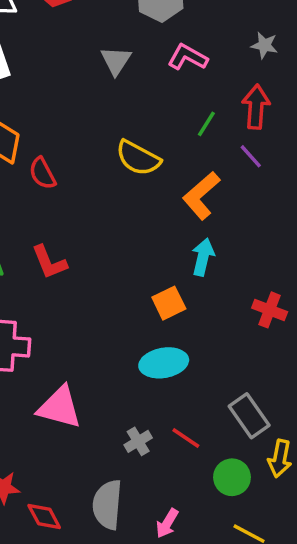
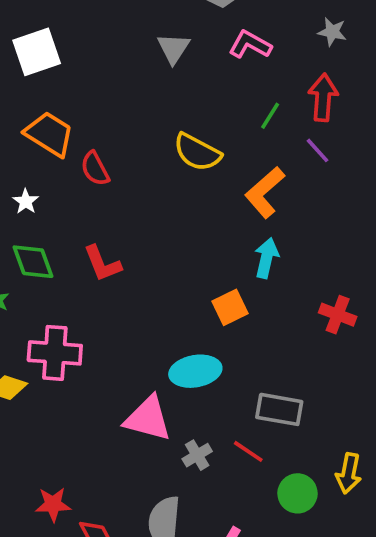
cyan ellipse: (164, 363) -> (195, 371), moved
pink triangle: (60, 407) -> (148, 419), moved
gray rectangle: (249, 416) -> (279, 409), moved, turned -45

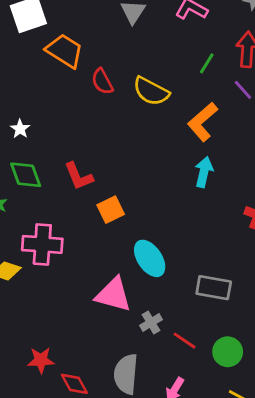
orange trapezoid: (49, 134) -> (65, 51), moved
red semicircle: (95, 169) -> (102, 81), moved
orange square: (230, 307) -> (111, 210), moved
cyan ellipse: (195, 371) -> (150, 258), turned 66
red line: (248, 451) -> (184, 341), moved

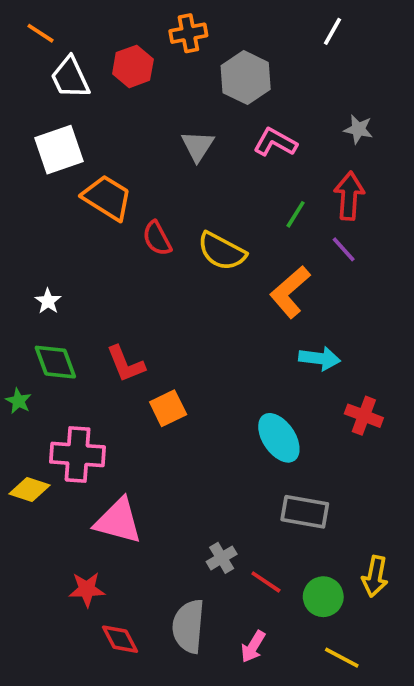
cyan arrow: (204, 172) -> (320, 358), moved, turned 84
cyan ellipse: (150, 258) -> (279, 438), moved
pink triangle: (113, 295) -> (118, 521), moved
red star: (41, 360) -> (87, 589), moved

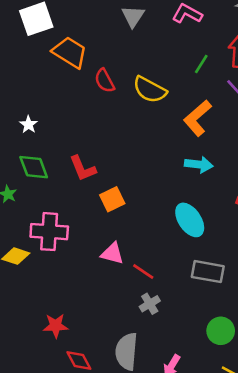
cyan arrow: (320, 358) -> (199, 165), moved
pink triangle: (118, 521) -> (112, 253), moved, size x0.7
red line: (266, 582) -> (143, 272), moved

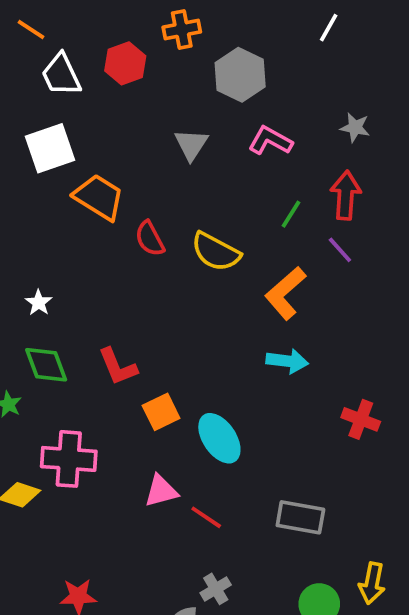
cyan ellipse: (190, 220) -> (219, 438), moved
pink triangle: (112, 253) -> (161, 491), turned -30
gray cross: (150, 304) -> (216, 589), moved

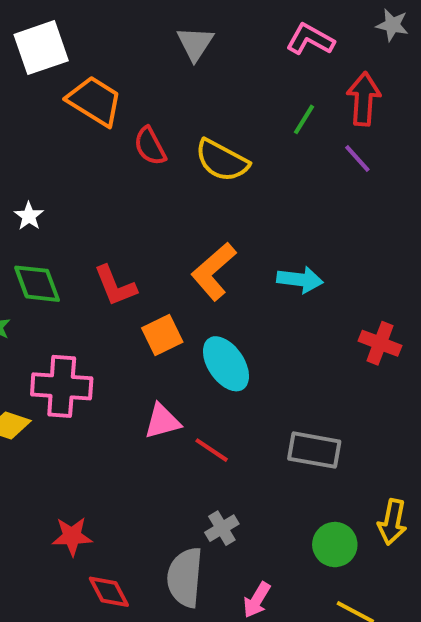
gray star: (355, 127) -> (392, 25), moved
pink L-shape: (270, 141) -> (310, 39), moved
orange L-shape: (285, 293) -> (214, 271), moved

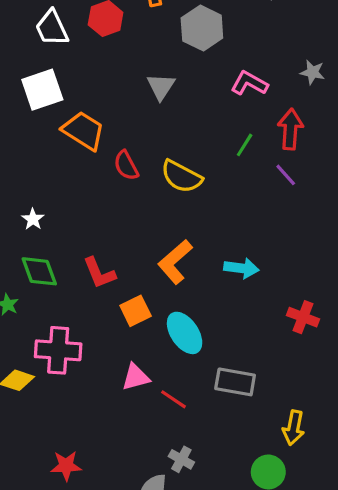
gray rectangle: (314, 450) -> (235, 382), moved
yellow arrow: (392, 522) -> (294, 428), moved
gray cross: (222, 528) -> (181, 459), turned -30

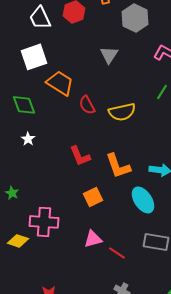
yellow semicircle: (181, 177) -> (122, 112), turned -40
orange L-shape: (175, 262) -> (118, 166), turned -68
green diamond: (39, 271) -> (24, 105), moved
red L-shape: (99, 273) -> (80, 156), moved
cyan ellipse: (185, 333) -> (143, 200), moved

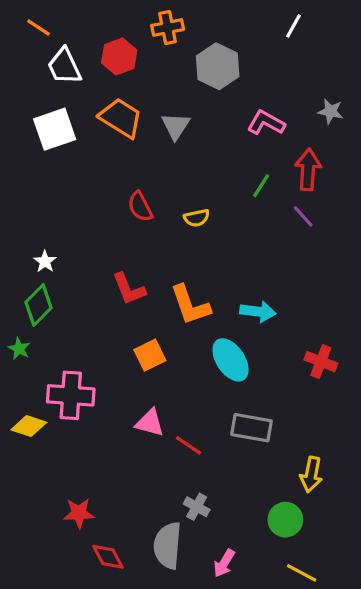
orange trapezoid: (60, 83) -> (121, 118), moved
green diamond: (24, 105) -> (39, 305), moved, turned 65
yellow semicircle: (122, 112) -> (197, 218), size x0.6
pink triangle: (93, 239) -> (150, 423), turned 30

